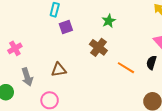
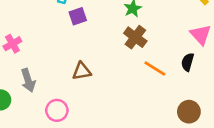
brown cross: (98, 47) -> (135, 37), moved
brown triangle: (59, 70) -> (82, 71), moved

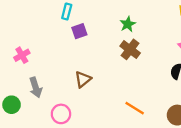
orange line: (155, 69) -> (135, 108), moved
brown triangle: (82, 71) -> (83, 79), turned -30

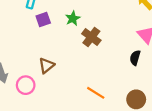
green star: (128, 24) -> (73, 18), moved
pink circle: (61, 114) -> (26, 85), moved

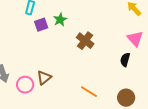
green star: (73, 18) -> (60, 20), moved
brown triangle: (46, 65) -> (44, 78), moved

